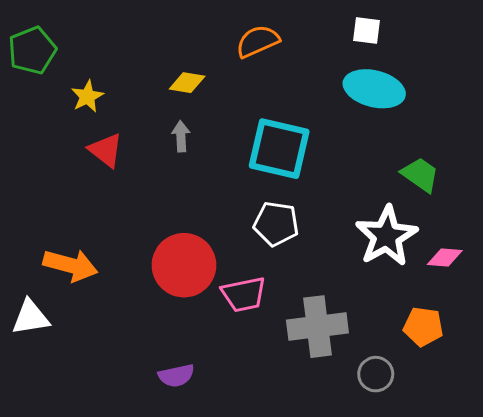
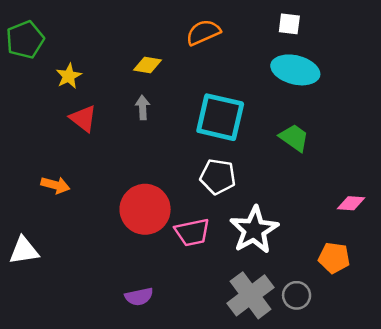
green trapezoid: (420, 175) -> (294, 138), moved
white star: (386, 236) -> (254, 230), moved
orange arrow: (70, 265) -> (55, 185), moved, size x0.7
gray cross: (317, 327) -> (250, 295), moved, turned -30

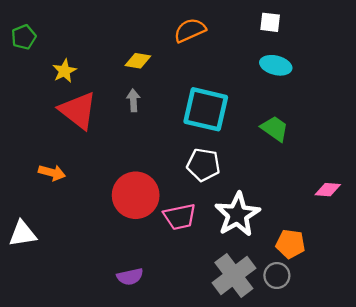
green pentagon: (25, 40) -> (24, 37), size x0.7
cyan ellipse: (295, 70) -> (276, 65), size x0.7
red triangle: (83, 118) -> (78, 110), size x1.5
orange pentagon: (334, 258) -> (290, 244), moved

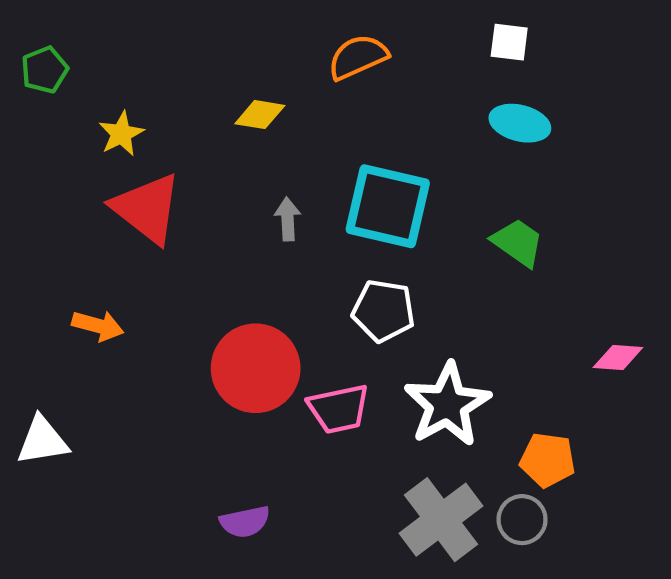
gray arrow: (133, 100) -> (288, 219), moved

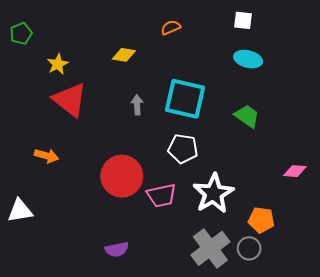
orange semicircle: (358, 57) -> (171, 27), size x0.7

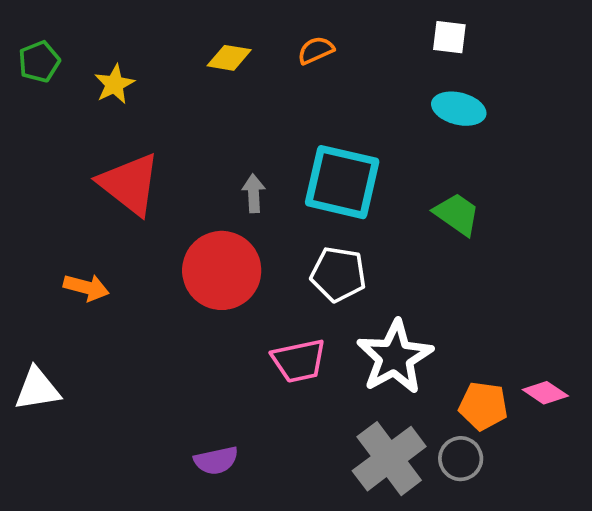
yellow diamond: (124, 55) -> (229, 58), moved
yellow star: (58, 64) -> (114, 84), moved
pink diamond: (295, 171) -> (545, 393), moved, turned 30
red circle: (122, 176) -> (222, 270), moved

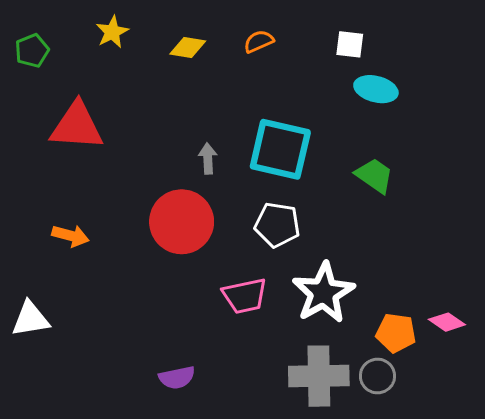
white square: (449, 37) -> (350, 44), moved
yellow star: (114, 84) -> (112, 32), moved
red triangle: (129, 184) -> (77, 126), moved, turned -34
gray cross: (389, 459) -> (319, 376), turned 36

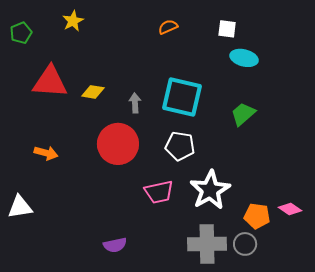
yellow diamond: (188, 47) -> (93, 92), moved
green trapezoid: (374, 175) -> (243, 114), turned -76

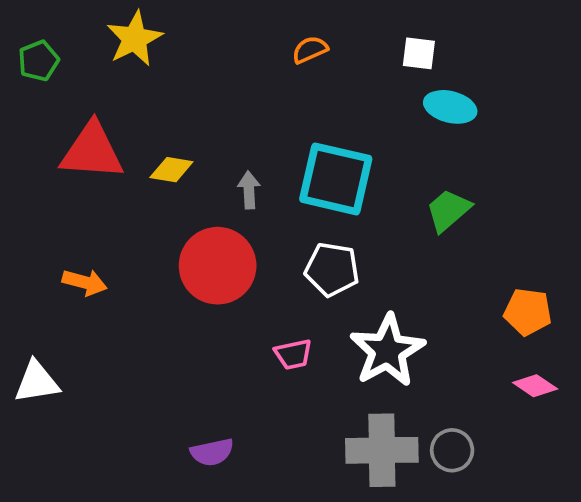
yellow star: (73, 21) -> (135, 39), size x1.4
pink trapezoid: (159, 192) -> (293, 354), size x0.7
orange pentagon: (257, 216) -> (528, 312), moved

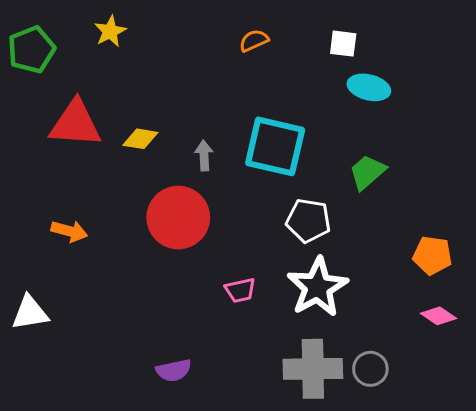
yellow star: (135, 39) -> (110, 31), size x0.7
green pentagon: (39, 61) -> (31, 50), size x1.4
white pentagon: (332, 269) -> (308, 221), moved

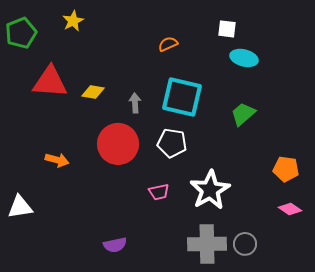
orange semicircle: (254, 40) -> (168, 44), moved
white pentagon: (308, 221) -> (172, 143), moved
orange arrow: (69, 231) -> (57, 160), moved

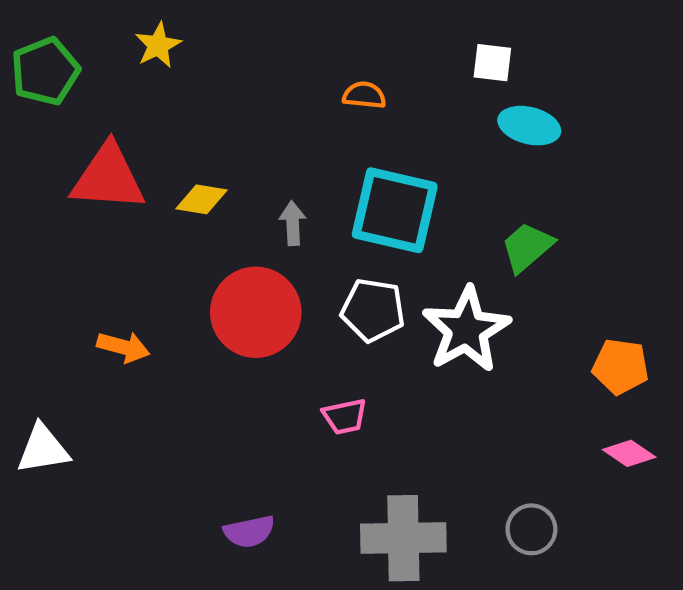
orange semicircle: (168, 44) -> (364, 95), turned 30
white star: (210, 190) -> (466, 330), moved
gray cross: (207, 244) -> (403, 538), moved

